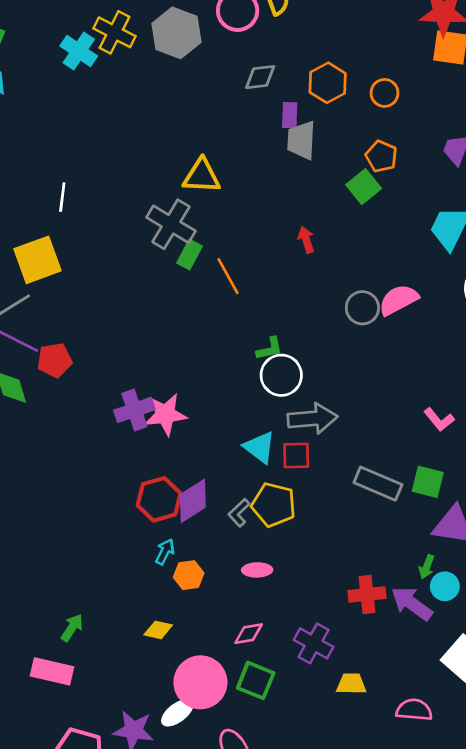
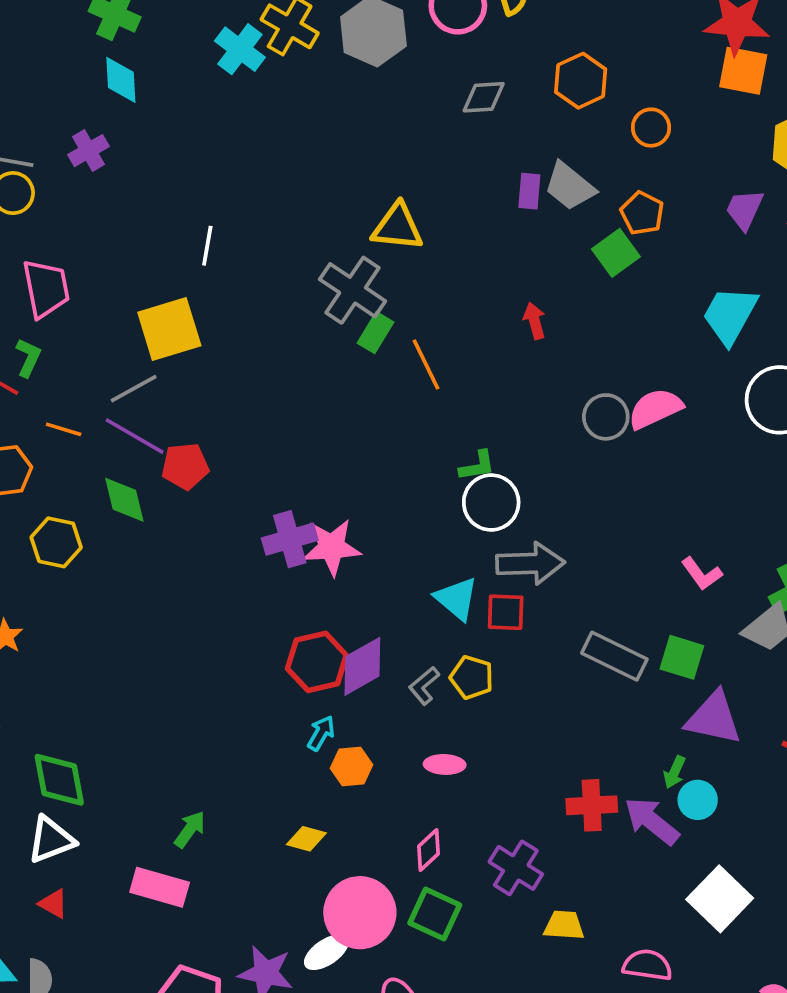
orange hexagon: (328, 83) -> (581, 81), moved
purple rectangle: (290, 115) -> (529, 191), moved
gray trapezoid: (301, 140) -> (570, 186), moved, turned -57
yellow pentagon: (274, 505) -> (472, 677), size x0.7
pink diamond: (249, 634) -> (429, 850), turned -36

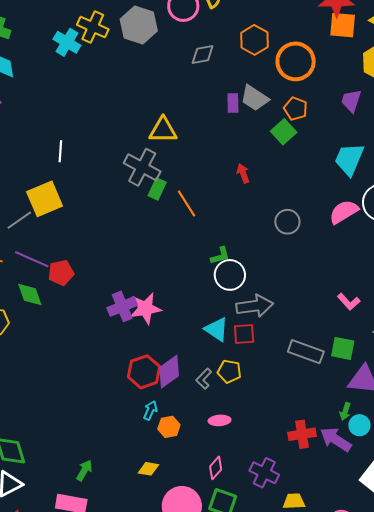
orange circle: (651, 128) -> (296, 61), size x1.8
gray line: (134, 389) -> (19, 220), moved
pink semicircle: (655, 409) -> (344, 212), moved

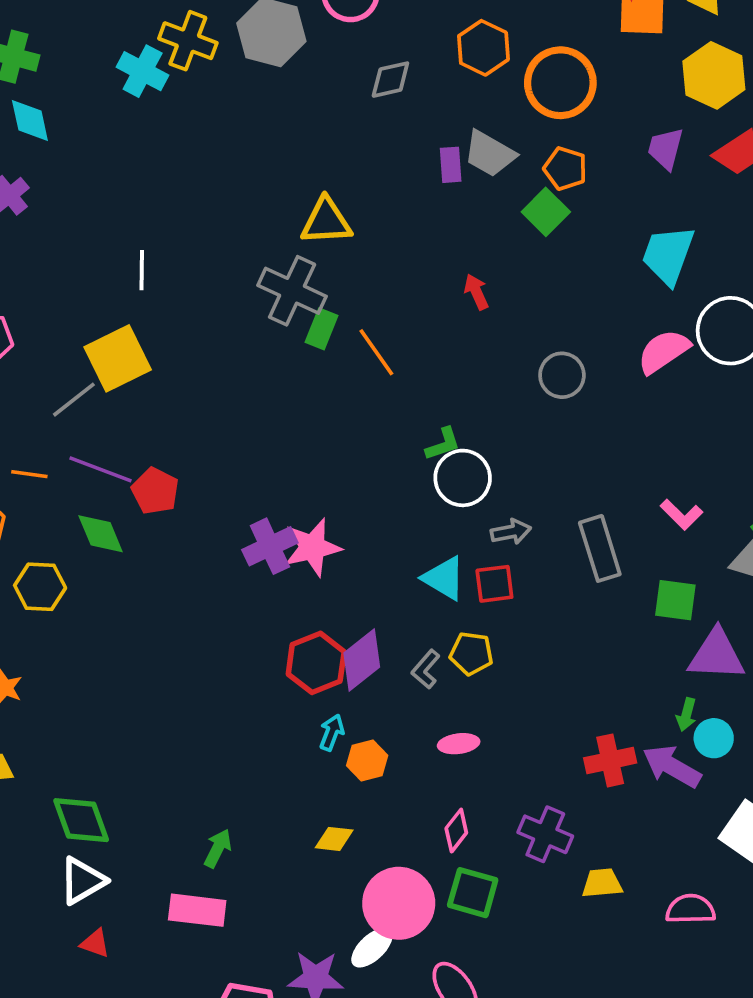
red pentagon: (61, 273) -> (155, 491), turned -30
gray arrow: (255, 306) -> (511, 532), size x0.6
gray rectangle: (306, 352) -> (600, 548), moved, turned 56

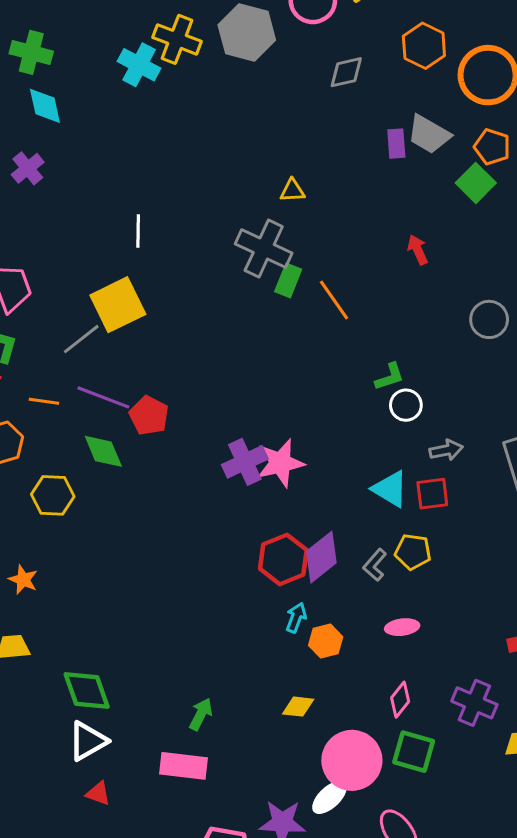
yellow triangle: (326, 221) -> (292, 191), size x0.6
white circle: (463, 478) -> (406, 405), size x0.7

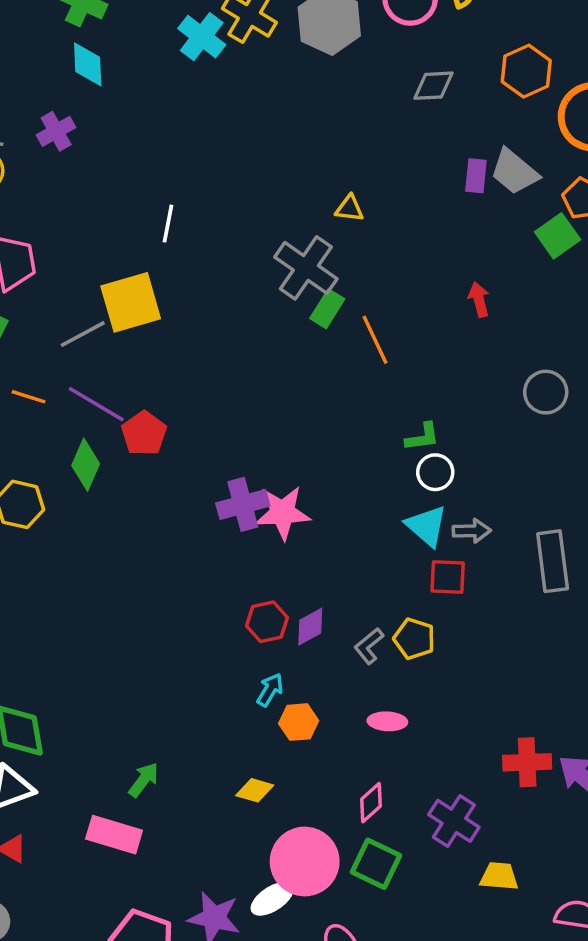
green diamond: (103, 451) -> (86, 465), turned 36
cyan triangle: (390, 489) -> (427, 526), moved
purple diamond: (321, 557) -> (310, 627), size x0.7
red hexagon: (283, 559) -> (267, 622), size x0.7

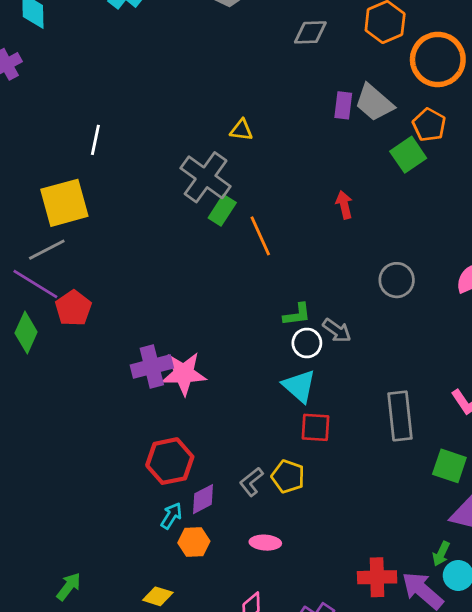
gray line: (83, 334) -> (47, 250), moved
gray arrow: (472, 531) -> (337, 330), moved, turned 36
red hexagon: (267, 622) -> (170, 461), size x1.4
purple diamond: (310, 627) -> (203, 499), moved

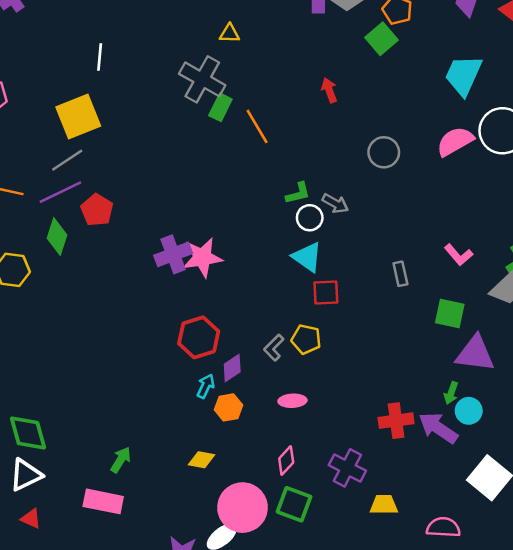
purple line: (35, 284) -> (60, 192), turned -51
gray rectangle: (400, 416) -> (400, 274), size x0.6

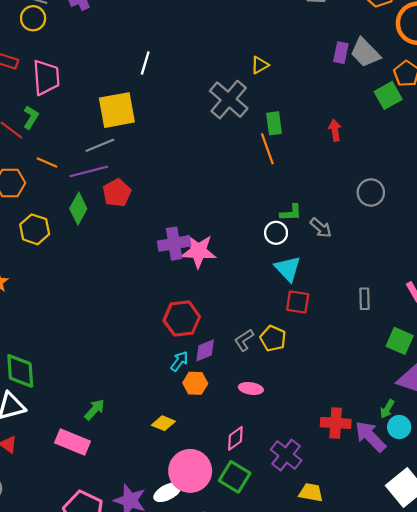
yellow triangle: (230, 33) -> (260, 65), turned -42
green rectangle: (220, 107) -> (274, 123), moved, turned -45
white circle: (310, 218) -> (276, 233), moved

